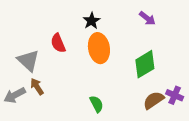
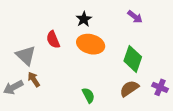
orange ellipse: (99, 48) -> (91, 44), turned -65
green diamond: (145, 64) -> (133, 59), turned -40
brown semicircle: (154, 100) -> (129, 88), moved

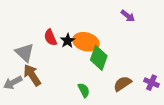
black star: (84, 19) -> (68, 41), moved
green diamond: (133, 59) -> (99, 58), moved
brown arrow: (34, 79) -> (32, 75), size x1.5

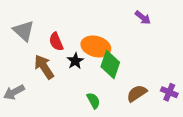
black star: (68, 41) -> (75, 61), moved
gray triangle: (25, 52) -> (24, 31), moved
brown arrow: (32, 75) -> (44, 67), moved

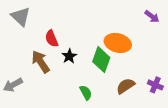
purple arrow: (143, 18) -> (152, 16), moved
gray triangle: (24, 31) -> (21, 16), moved
orange ellipse: (96, 46) -> (118, 43), moved

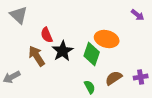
black star: (69, 56) -> (63, 51), size x1.5
purple cross: (155, 85) -> (141, 77), turned -32
green semicircle: (86, 93) -> (90, 87), moved

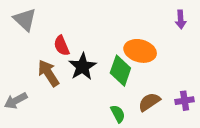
purple arrow: (138, 15) -> (181, 19), turned 48

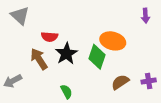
red semicircle: (62, 46) -> (50, 37), turned -63
green semicircle: (118, 114) -> (66, 92), moved

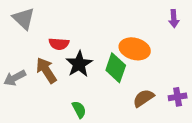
gray arrow: (13, 81) -> (15, 78), moved

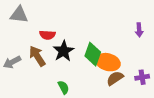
gray triangle: (24, 19) -> (19, 15), turned -36
purple arrow: (174, 19) -> (139, 30), moved
orange ellipse: (135, 49) -> (108, 62), moved

